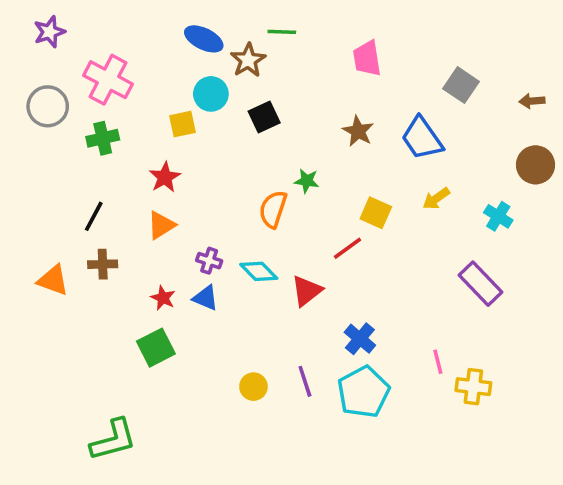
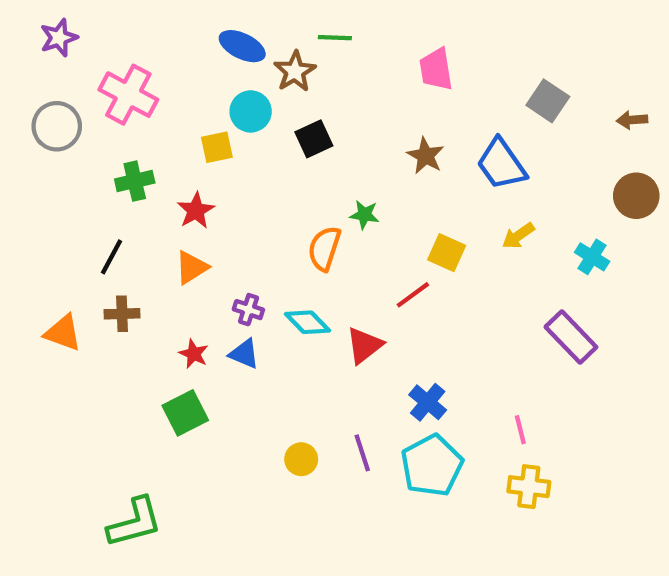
green cross: (103, 138) -> (135, 181), moved
yellow cross: (473, 387) -> (529, 487), moved

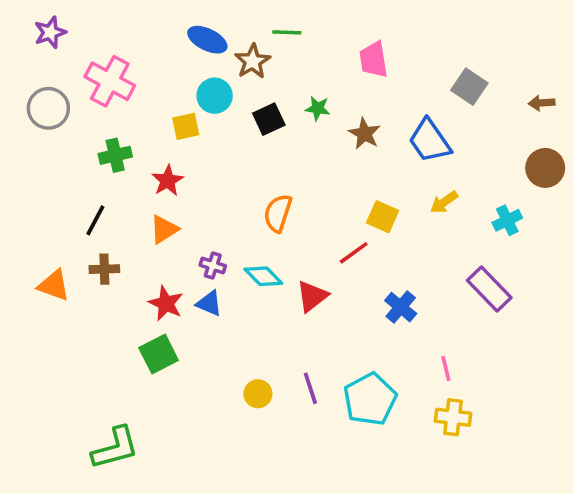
green star: (364, 215) -> (318, 108), moved
cyan cross: (592, 257) -> (507, 220), turned 32
red star: (194, 354) -> (166, 303), size x1.4
blue cross: (428, 402) -> (401, 307), moved

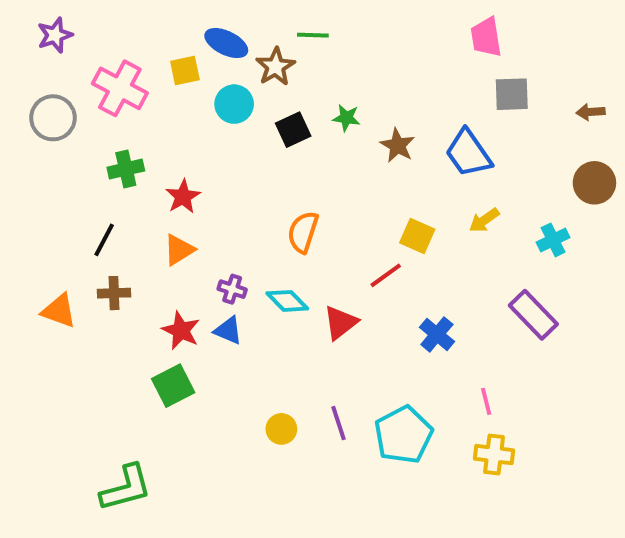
pink trapezoid: (374, 60) -> (486, 37), moved
gray square: (469, 87) -> (512, 94), turned -36
yellow square: (186, 126) -> (185, 71), moved

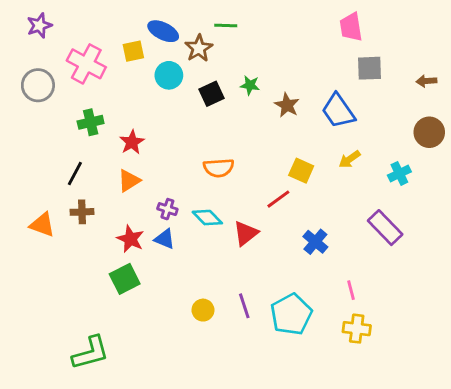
orange semicircle: (303, 232) -> (219, 168), turned -112

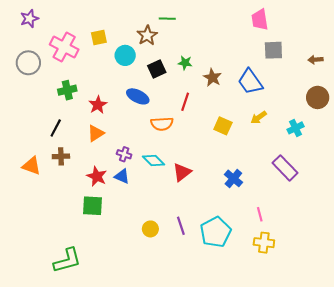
blue ellipse: (163, 31) -> (138, 96), moved
red line: (278, 199) -> (185, 102), moved, turned -36
green square: (125, 279) -> (93, 206), turned 30

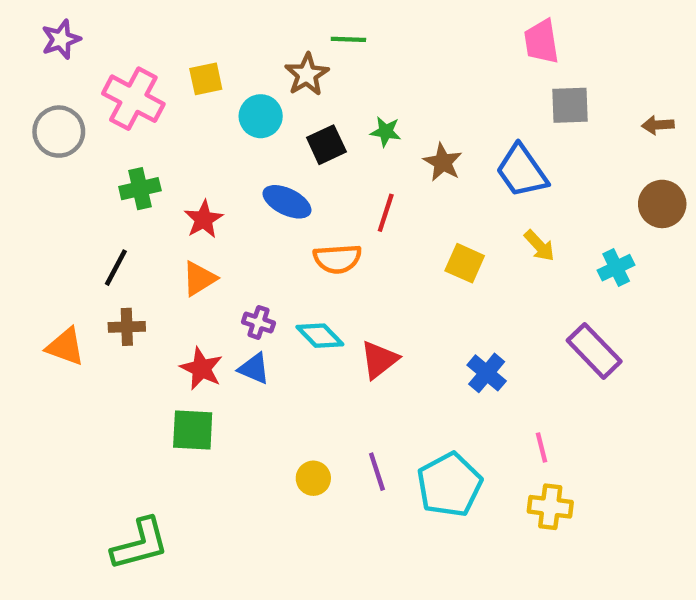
yellow arrow: (259, 117) -> (539, 246), turned -98

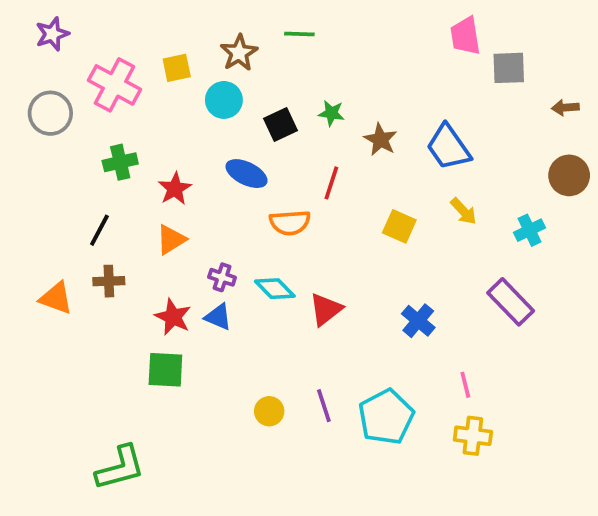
brown star: (307, 75) -> (239, 53), moved
gray square: (570, 105) -> (509, 68), moved

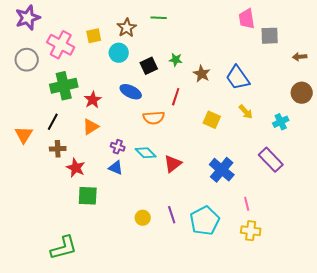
purple star: (52, 34) -> (28, 18), size x1.4
green cross: (120, 162) -> (64, 86), size x1.5
orange triangle: (56, 298) -> (24, 135), moved, turned 42
red star: (173, 317) -> (76, 168), moved
blue cross: (418, 321) -> (222, 170), size x1.4

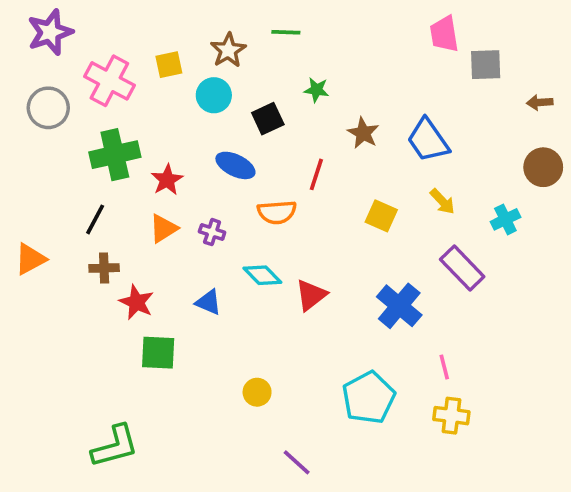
green star: (176, 60) -> (316, 90), moved
orange triangle: (24, 135) -> (30, 259), moved, turned 30
purple cross: (118, 147) -> (212, 232), moved
purple rectangle: (271, 160) -> (462, 268), moved
purple line: (172, 215) -> (297, 462), moved, turned -30

